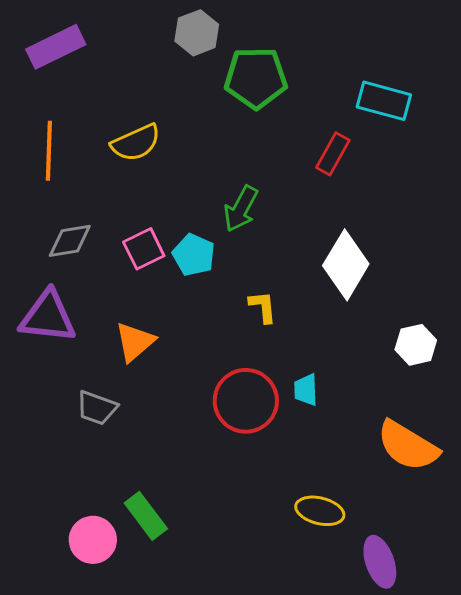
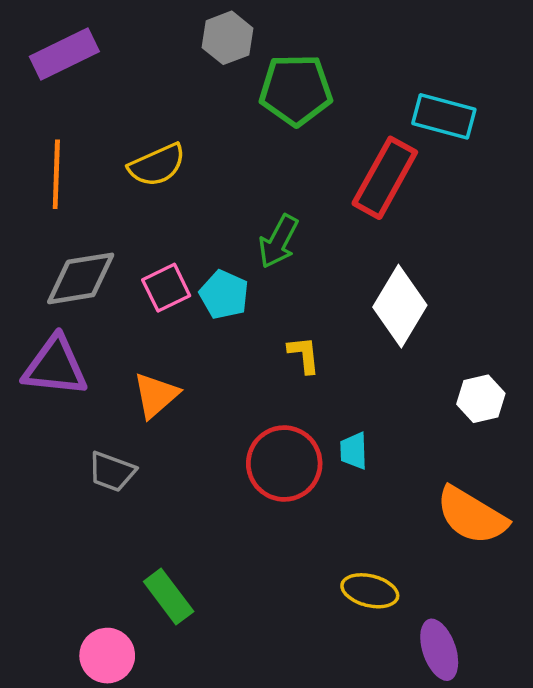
red rectangle: (333, 154) -> (385, 178), size x1.6
gray diamond: (70, 241) -> (81, 278), size x1.4
pink circle: (93, 540) -> (107, 656), moved

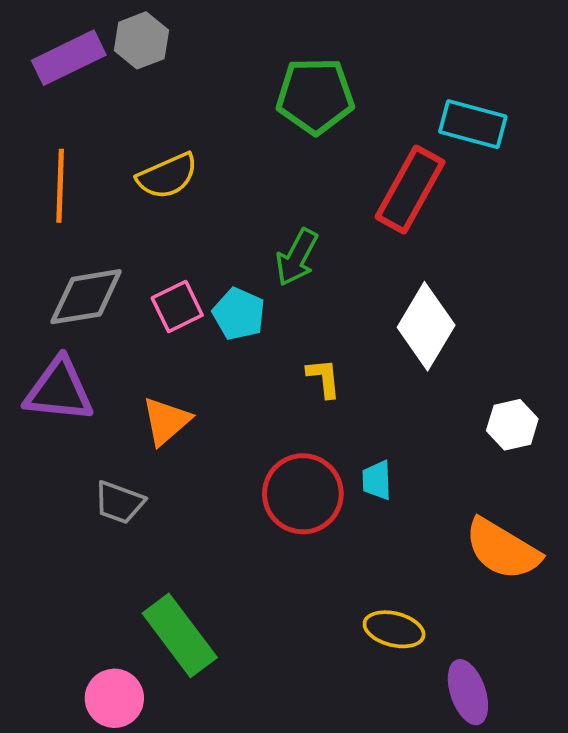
gray hexagon: (228, 38) -> (141, 40), moved
green rectangle: (169, 597) -> (180, 635), size x1.4

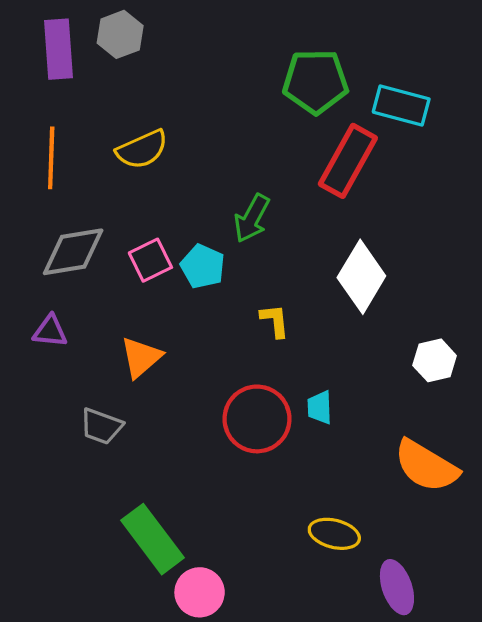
purple rectangle: (69, 58) -> (59, 49), turned -68
green pentagon: (315, 96) -> (315, 81), moved
purple triangle: (59, 390) -> (50, 331), size x0.6
pink circle: (114, 698) -> (200, 592), moved

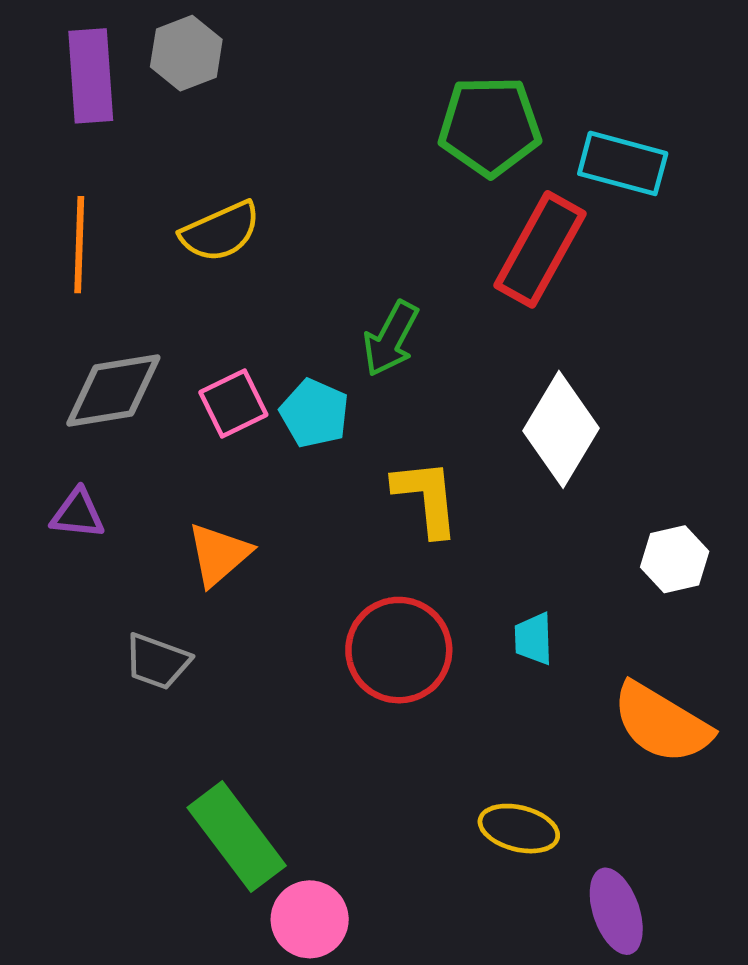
yellow L-shape: (275, 321) -> (426, 498), size x1.5
cyan trapezoid: (320, 407) -> (533, 639), moved

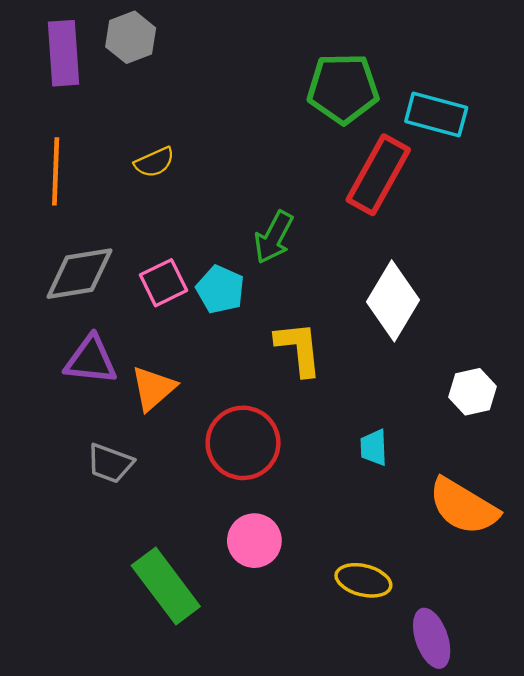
yellow semicircle: (220, 232) -> (154, 162), size x0.7
purple triangle: (78, 514) -> (91, 360), moved, size x1.4
red circle: (399, 650) -> (243, 443), moved
pink circle: (310, 919) -> (254, 541), moved

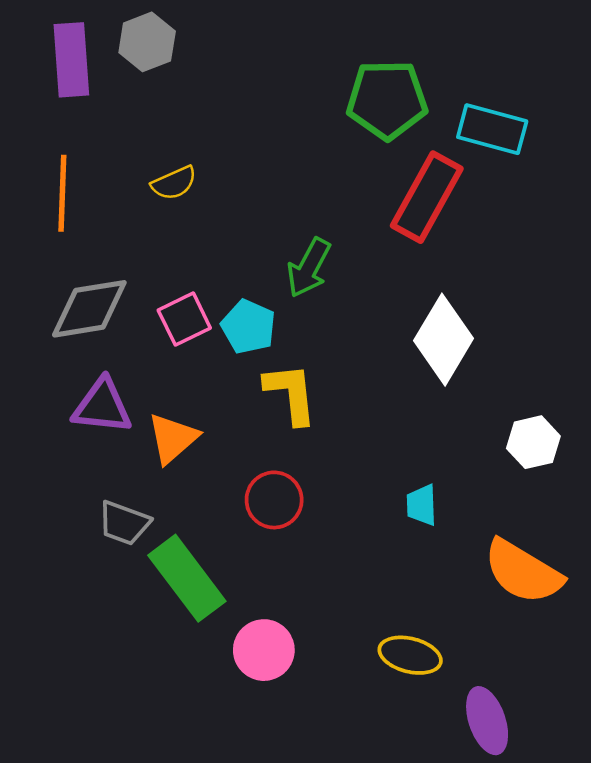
yellow L-shape: (299, 349) -> (291, 393), moved
red circle: (243, 443) -> (274, 500), size x0.7
pink circle: (254, 541) -> (264, 650), moved
green rectangle: (166, 586) -> (187, 578), moved

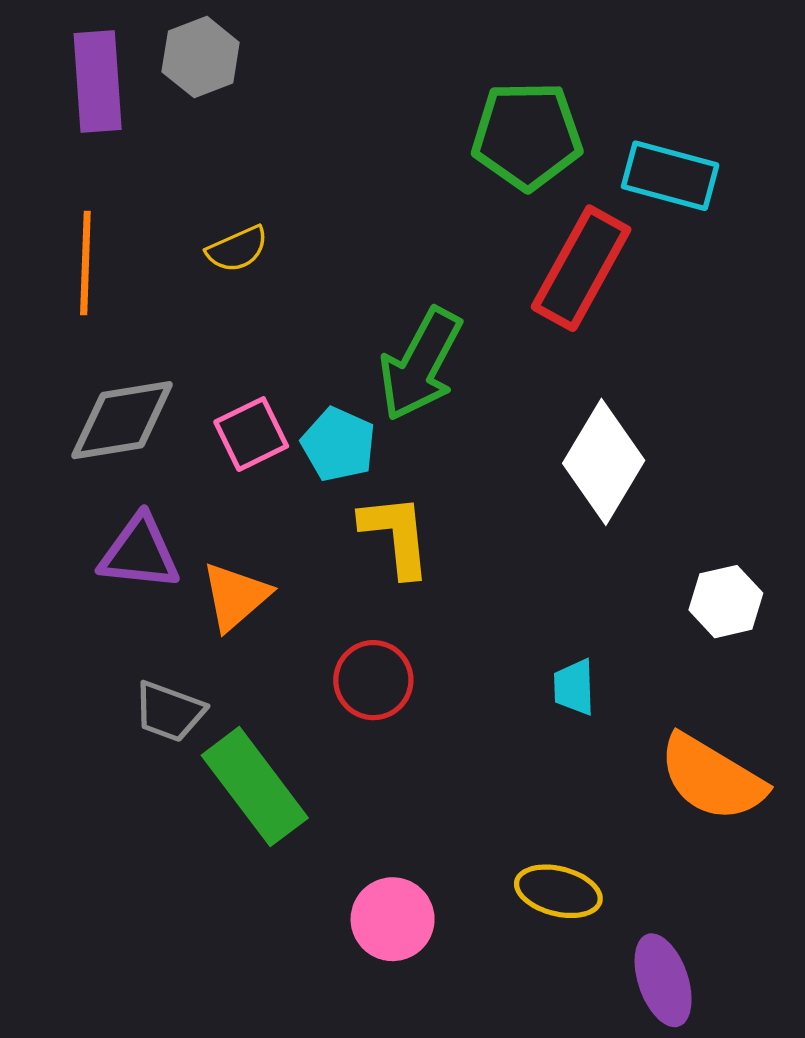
green arrow: (309, 268) -> (420, 364), size x1.4
pink circle: (264, 650) -> (393, 919), moved

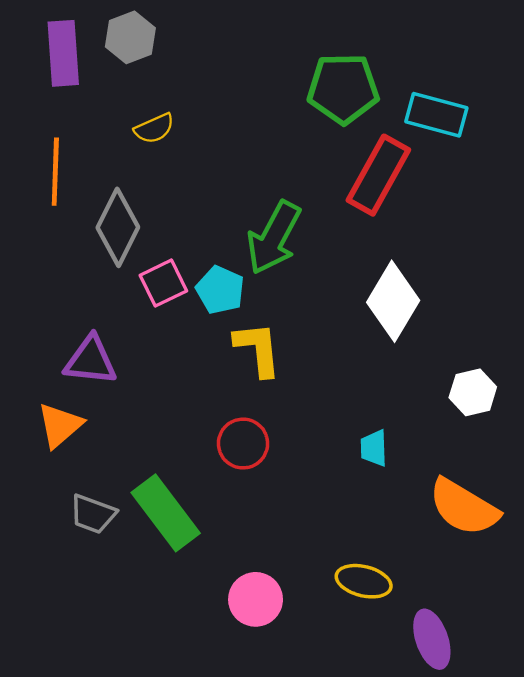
yellow semicircle: (237, 249) -> (154, 128), moved
gray diamond: (122, 420) -> (118, 227), moved, turned -54
orange triangle: (236, 596) -> (60, 425), moved
gray trapezoid: (169, 712) -> (93, 514), moved

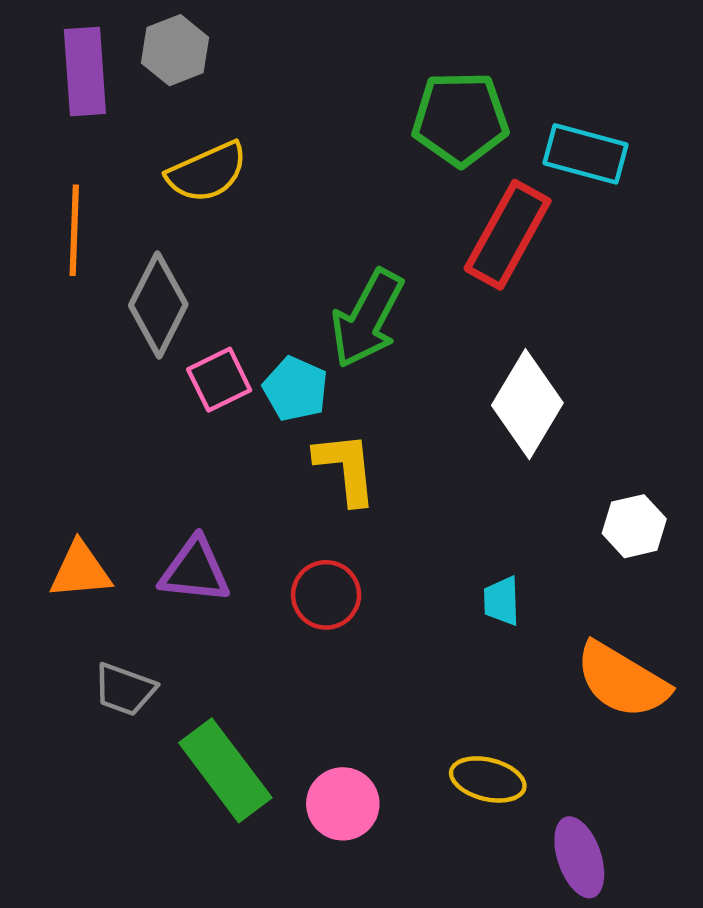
yellow semicircle: (154, 128) -> (207, 172), size x1.5
purple triangle: (91, 360) -> (195, 570), moved
orange triangle: (60, 425) -> (80, 570), turned 36
green rectangle: (166, 513) -> (225, 770), moved

